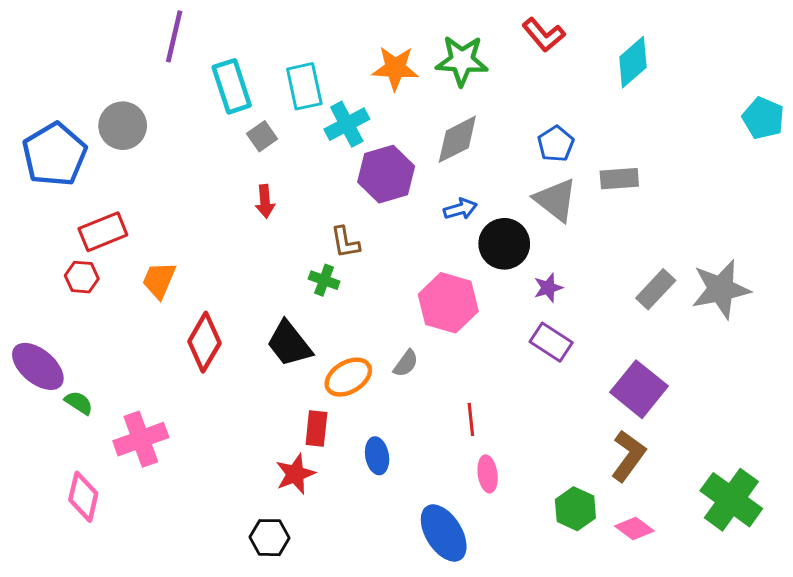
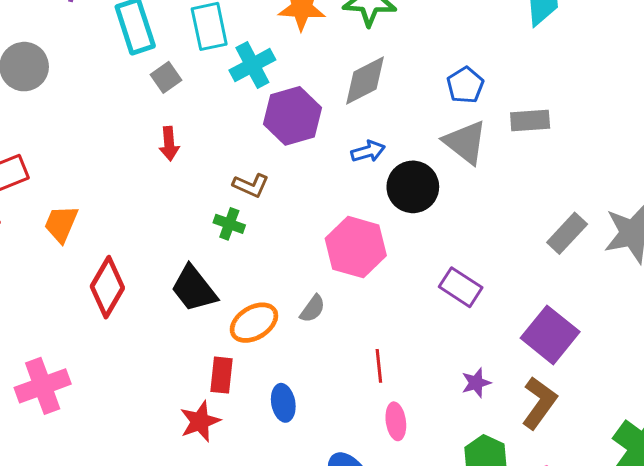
brown L-shape: (345, 242) -> (251, 185), turned -56
purple star: (548, 288) -> (476, 383), moved

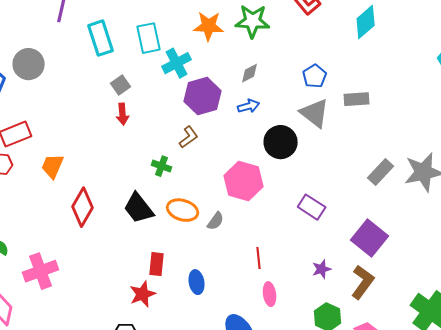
gray square: (166, 77) -> (121, 85), moved
gray diamond: (365, 80) -> (250, 73), size x0.6
blue arrow: (368, 151) -> (249, 106), moved
brown L-shape: (251, 185) -> (189, 137), moved, turned -60
orange ellipse: (254, 323) -> (183, 210), moved, turned 48

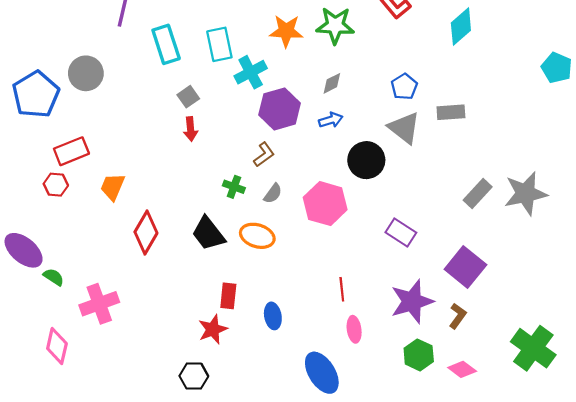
gray semicircle: (216, 221) -> (273, 194), moved
purple star: (322, 269) -> (412, 301), size x2.0
brown L-shape: (363, 282) -> (458, 316), size x0.7

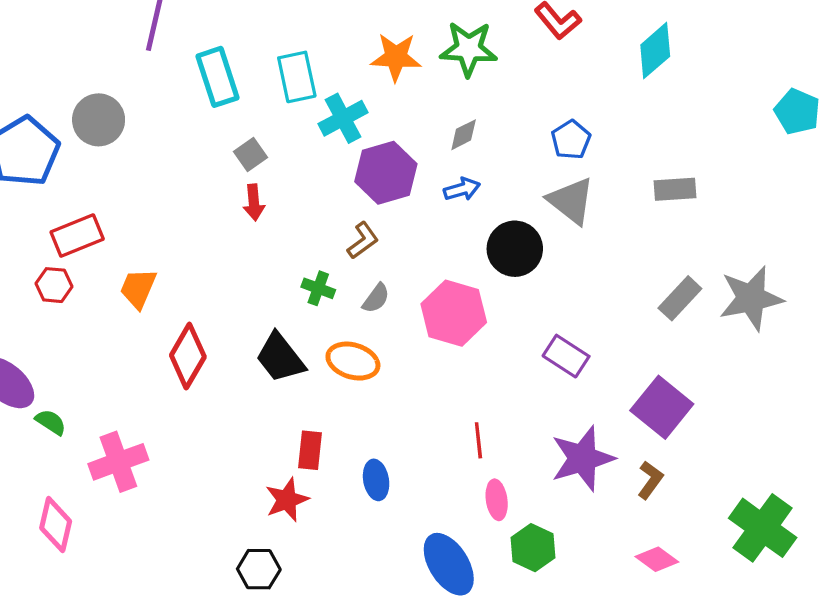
gray rectangle: (451, 112) -> (675, 189), moved
green hexagon: (419, 355) -> (533, 548), moved

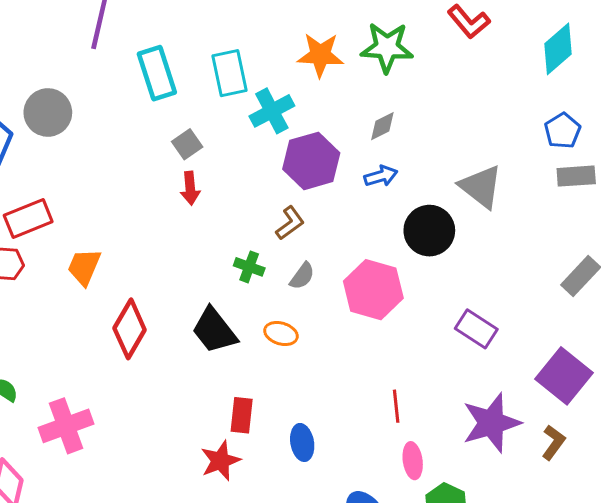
blue pentagon: (571, 140) -> (563, 131), moved
orange ellipse: (353, 361) -> (281, 334), size x0.7

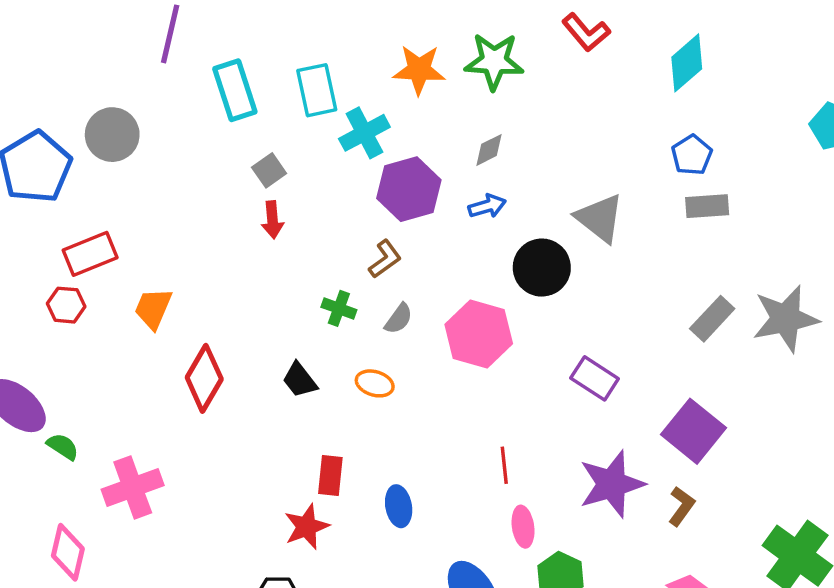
black trapezoid: (214, 330) -> (300, 380), size x0.7

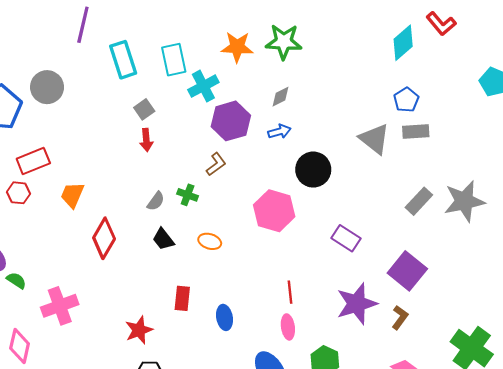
red L-shape: (586, 32) -> (441, 24), moved
gray triangle: (600, 218) -> (375, 139), moved
gray semicircle: (399, 319) -> (156, 201), moved
red star: (307, 527) -> (139, 330), moved
pink ellipse: (523, 527) -> (288, 327), moved

